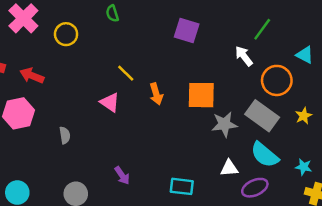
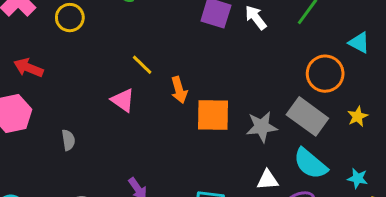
white arrow: (244, 56) -> (256, 18), moved
orange square: (201, 95) -> (213, 115), moved

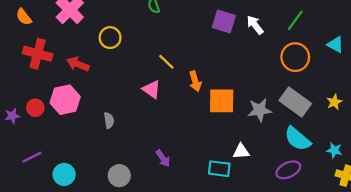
yellow circle: (70, 18) -> (110, 38), moved
orange circle: (325, 74) -> (295, 57), moved
white triangle: (268, 180) -> (241, 151), moved

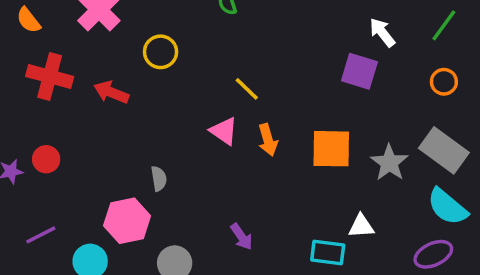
purple square: (224, 21) -> (359, 71), moved
orange circle: (295, 57) -> (444, 82), size x0.6
orange arrow: (195, 81) -> (268, 140), moved
pink hexagon: (65, 100) -> (127, 221), moved
gray star: (260, 110) -> (389, 163), turned -30

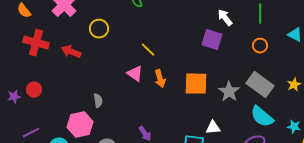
green line: (444, 25) -> (260, 14), turned -36

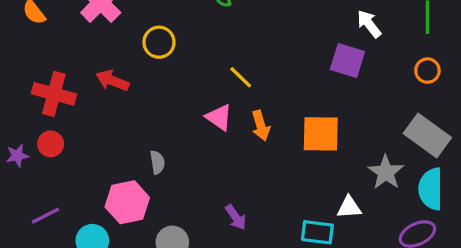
red cross: (36, 43) -> (54, 94), moved
gray star: (229, 92) -> (386, 172), moved
cyan semicircle: (262, 117) -> (431, 189), turned 50

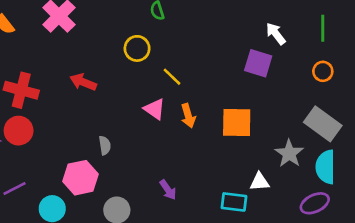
yellow circle: (159, 42) -> (137, 48), moved
red arrow: (112, 81) -> (83, 82), moved
red circle: (51, 144) -> (19, 131), size x1.4

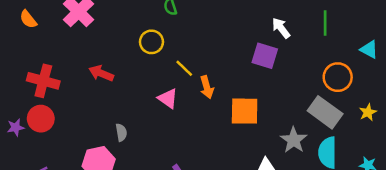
orange circle: (323, 71) -> (338, 77), moved, size x1.5
orange arrow: (188, 116) -> (207, 87), moved

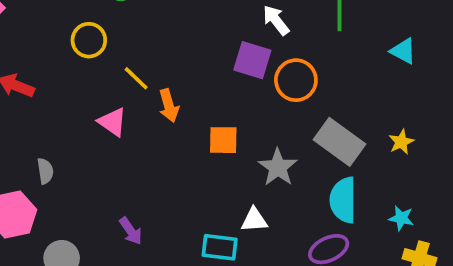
orange circle: (338, 77) -> (296, 80), moved
orange square: (245, 111) -> (223, 140), size x0.7
gray star: (294, 140) -> (278, 167), moved

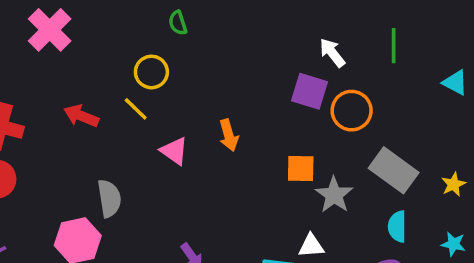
yellow line: (136, 78) -> (136, 109), moved
orange square: (223, 140) -> (301, 169), moved
yellow star: (401, 142) -> (453, 184), moved
gray semicircle: (45, 171) -> (109, 198), size x1.5
cyan semicircle: (343, 200) -> (397, 226), size x0.7

